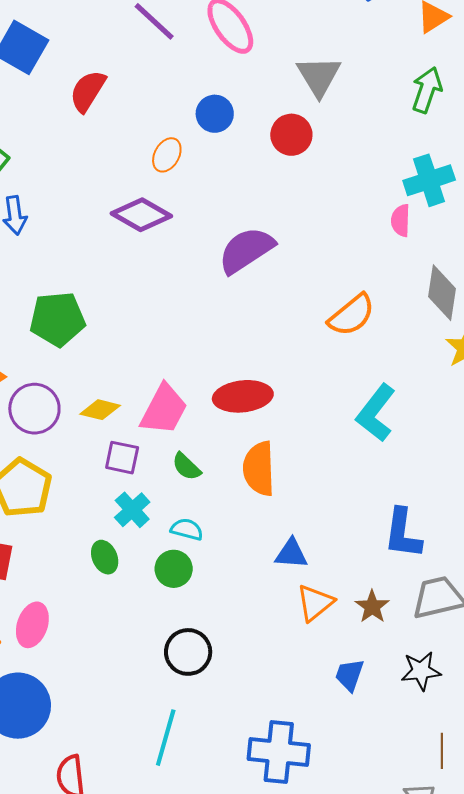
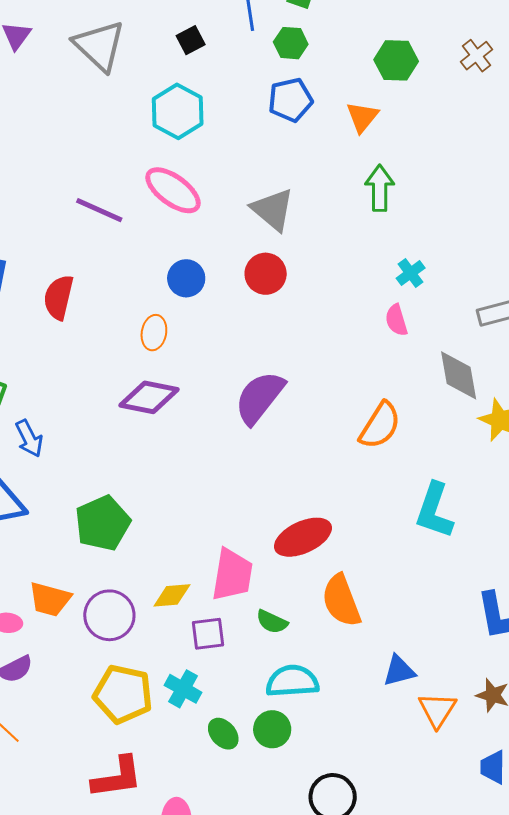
cyan cross: (429, 180) -> (411, 273), size x0.6
cyan cross: (132, 510) -> (183, 689), moved
cyan semicircle: (187, 529) -> (292, 681), size x1.6
green circle: (174, 569) -> (272, 729), moved

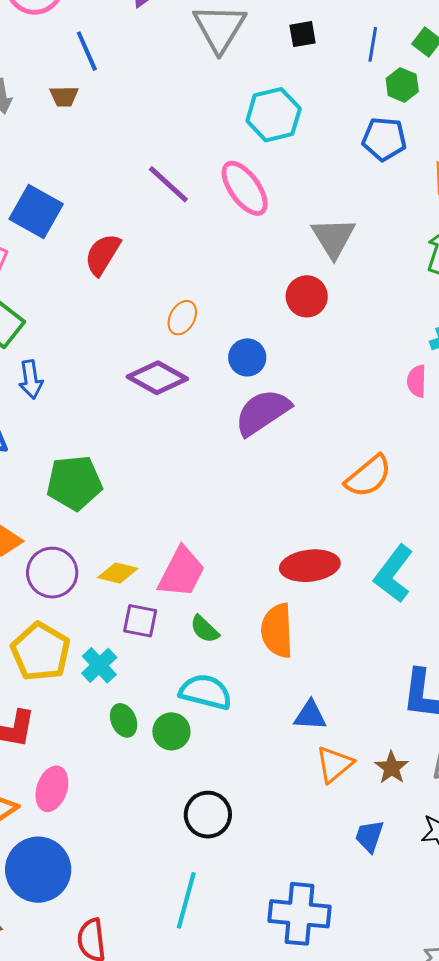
black square: (191, 40) -> (303, 34), moved
blue circle: (186, 278) -> (247, 357), moved
red ellipse: (303, 537) -> (310, 566), moved

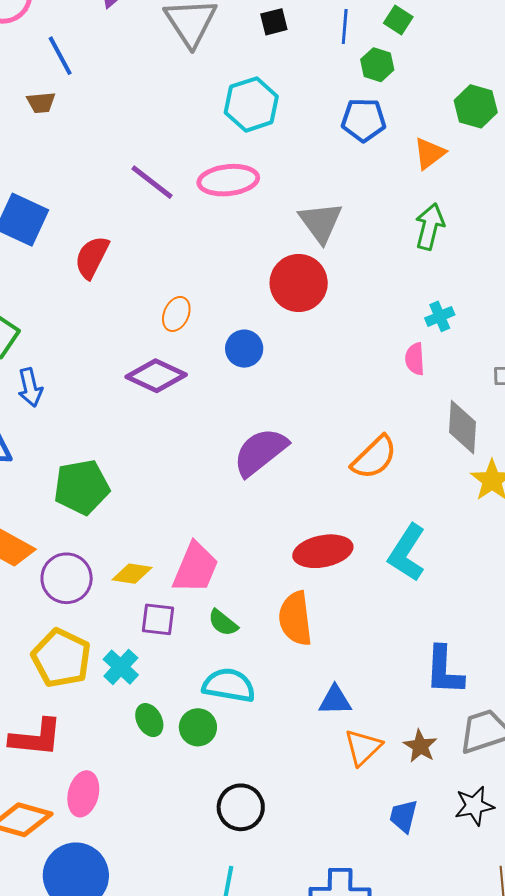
pink ellipse: (245, 188) -> (228, 180), turned -56
red circle: (307, 296) -> (299, 283), size x1.4
purple semicircle: (262, 412) -> (260, 452), moved

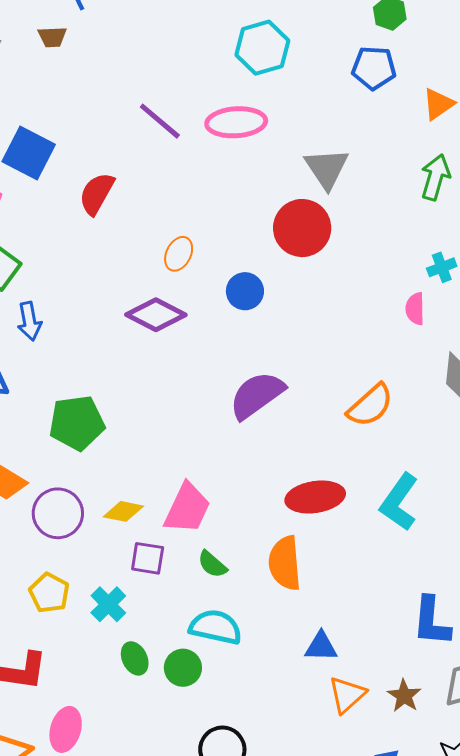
yellow pentagon: (61, 658) -> (49, 593), size x0.7

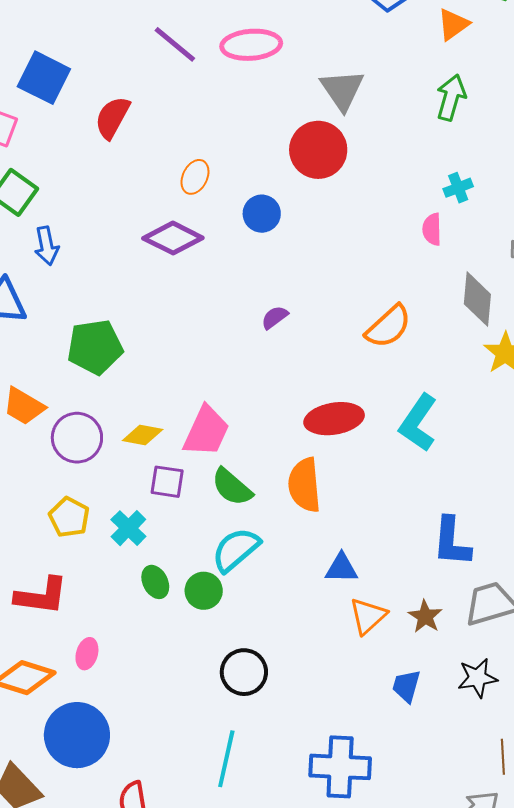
purple semicircle: (257, 395) -> (275, 317), size x0.5
green semicircle: (212, 564) -> (232, 487), size x1.4
cyan semicircle: (216, 627) -> (236, 550), turned -52
pink ellipse: (66, 729) -> (87, 654), size x0.7

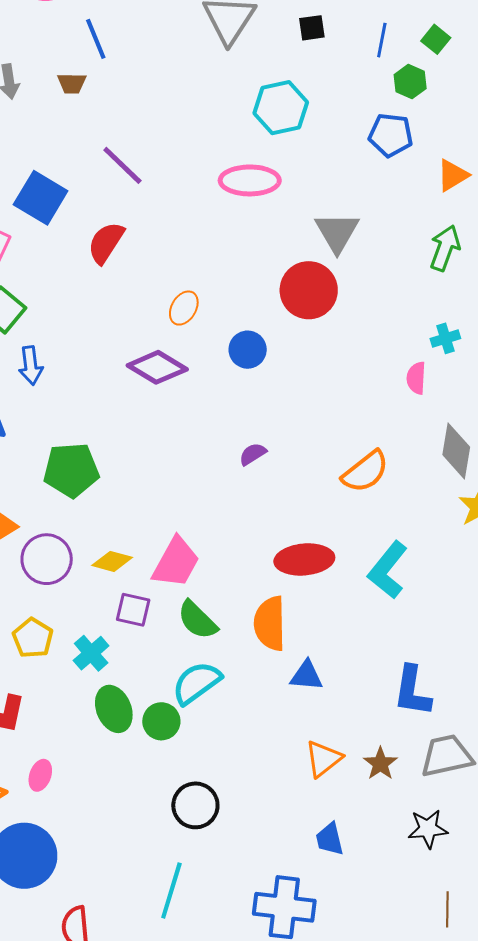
purple line: (175, 44) -> (122, 165), moved
blue triangle: (342, 568) -> (306, 676), moved
green ellipse: (155, 582) -> (114, 709), size x1.4
blue trapezoid: (406, 686) -> (330, 839), moved, turned -33

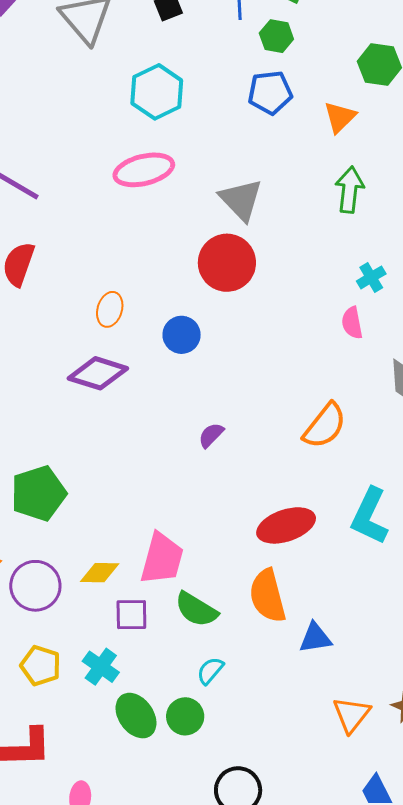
cyan semicircle: (197, 683) -> (210, 671), size x0.6

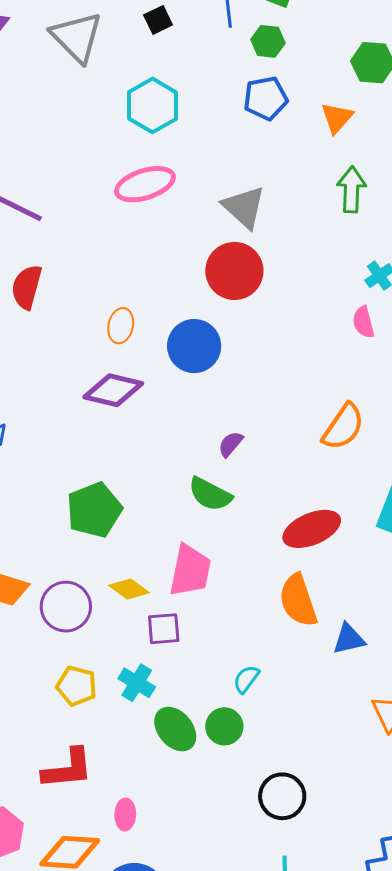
blue circle: (182, 335) -> (194, 346), size x1.4
green pentagon: (38, 493) -> (94, 510), moved
yellow diamond: (100, 573) -> (129, 589), turned 39
green semicircle: (196, 609) -> (210, 494), moved

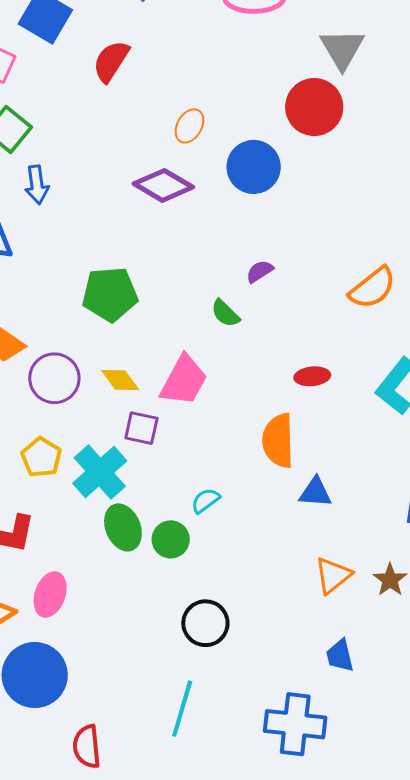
green semicircle: (210, 494) -> (225, 313), size x0.7
red ellipse: (312, 529) -> (312, 376), size x0.6
cyan cross: (137, 683) -> (100, 472), size x1.5
pink ellipse: (125, 814) -> (50, 594), size x1.4

